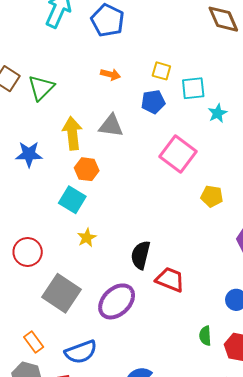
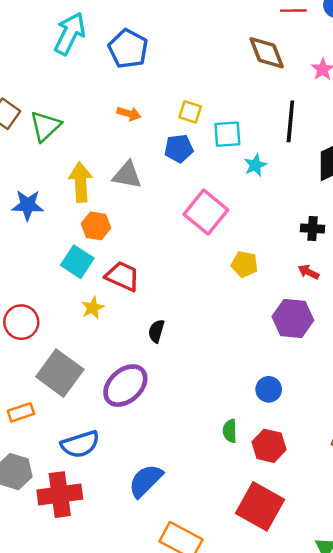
black semicircle: (141, 255) -> (156, 331), size x0.7
red trapezoid: (170, 280) -> (122, 276), moved
orange rectangle: (34, 342) -> (21, 412), moved, turned -75

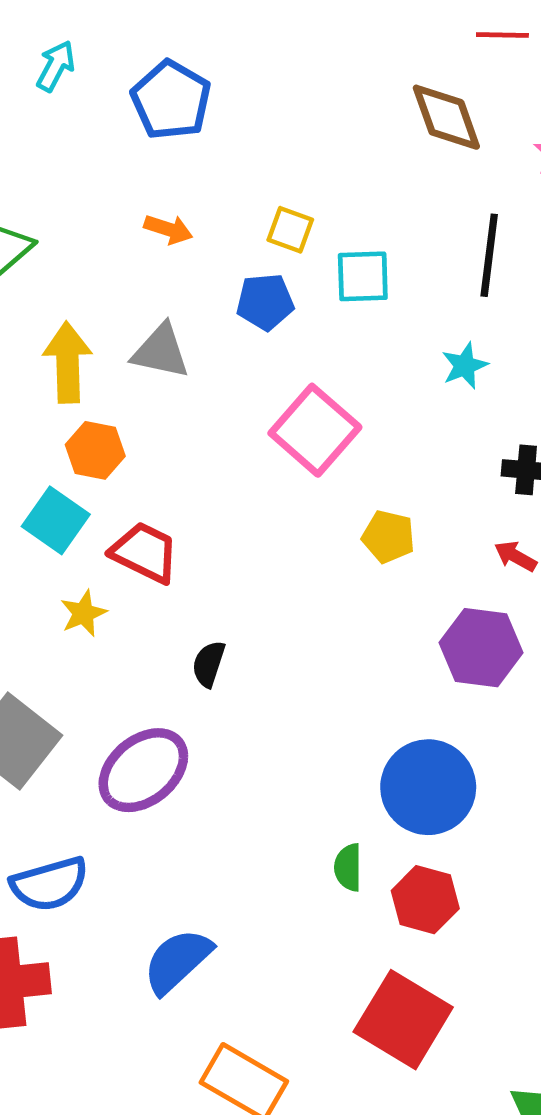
cyan arrow: (70, 34) -> (56, 66), size x0.6
cyan star: (255, 165) -> (465, 366), moved
blue circle: (269, 389) -> (428, 787), size x1.8

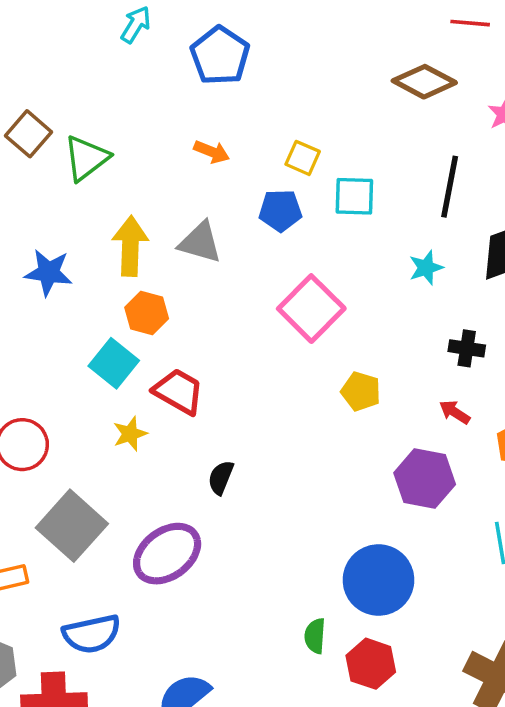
brown diamond: (446, 117) -> (424, 82), turned -46

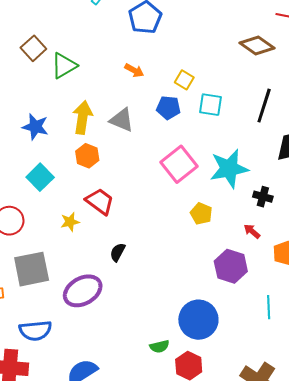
cyan star: (426, 268) -> (229, 169), moved, size x2.0
cyan square: (114, 363) -> (40, 177), moved
gray square: (72, 526) -> (32, 269), turned 30
green semicircle: (315, 636) -> (159, 346), turned -114

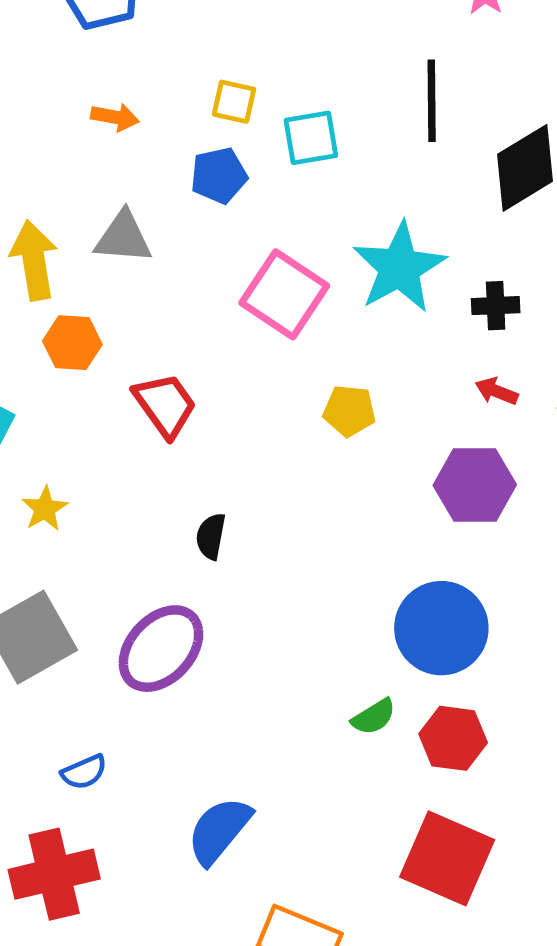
red trapezoid: (100, 201) -> (165, 405), moved, turned 36
yellow pentagon: (201, 214) -> (349, 411), moved
yellow star: (70, 222) -> (45, 509), moved
blue semicircle: (35, 331) -> (84, 772), size x0.6

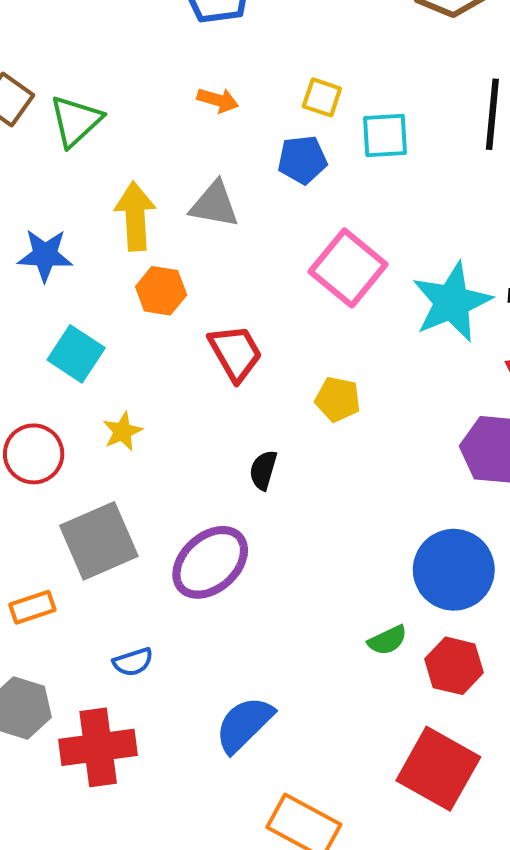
cyan star: (399, 268) -> (452, 302), moved
yellow pentagon: (349, 411) -> (338, 399), moved

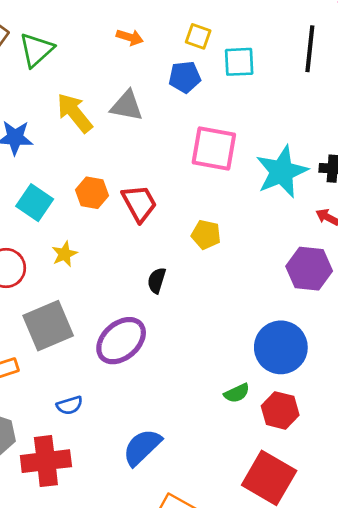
yellow arrow: (135, 216) -> (75, 113), turned -36
pink square: (348, 268) -> (214, 148), turned -30
orange hexagon: (161, 291) -> (92, 193), moved

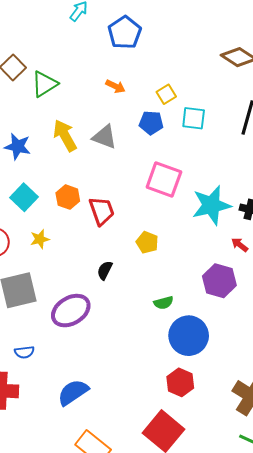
yellow square: (198, 36) -> (166, 94), turned 30
green semicircle: (237, 393) -> (164, 303), moved

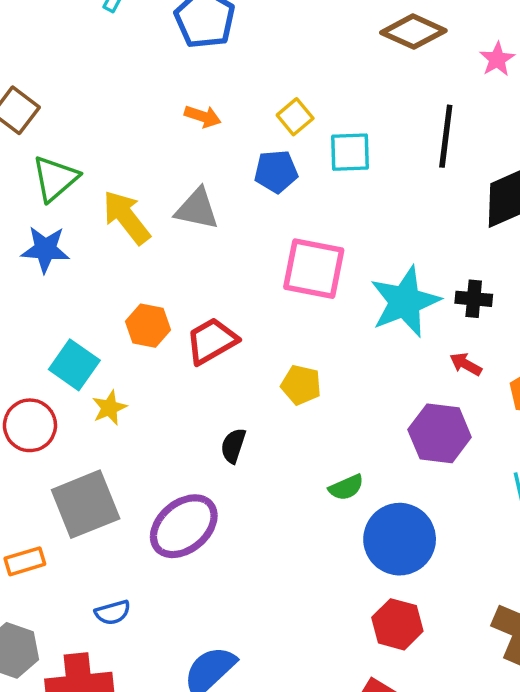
green triangle: (44, 84) -> (55, 179), moved
cyan square: (24, 197) -> (74, 365), moved
red trapezoid: (102, 211) -> (212, 341), turned -92

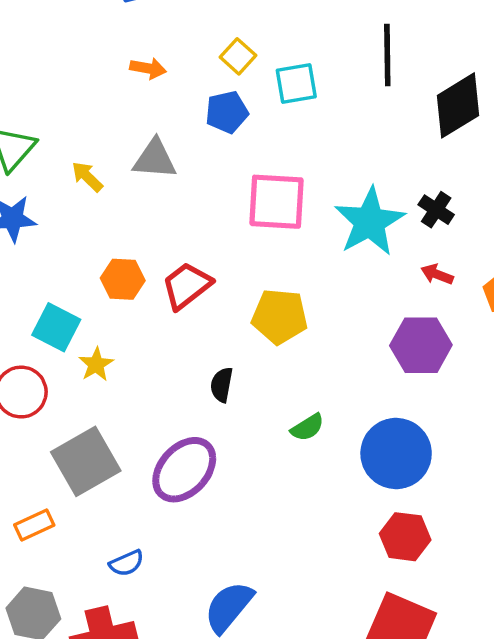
yellow arrow: (126, 217) -> (87, 177), size x0.6
black cross: (474, 299) -> (436, 210), turned 36
yellow pentagon: (301, 385) -> (280, 316), size x1.4
green semicircle: (346, 487) -> (307, 427), moved

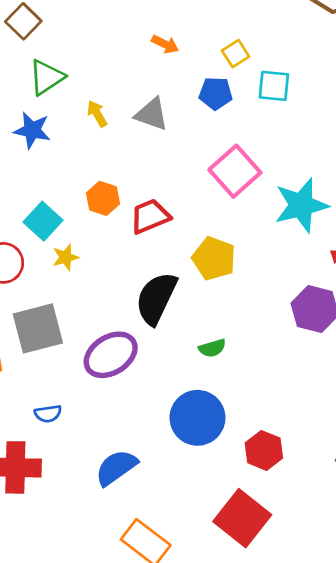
pink square: (276, 202) -> (235, 171), turned 30
black semicircle: (222, 385) -> (156, 298), size x2.0
blue circle: (396, 454) -> (197, 418), moved

